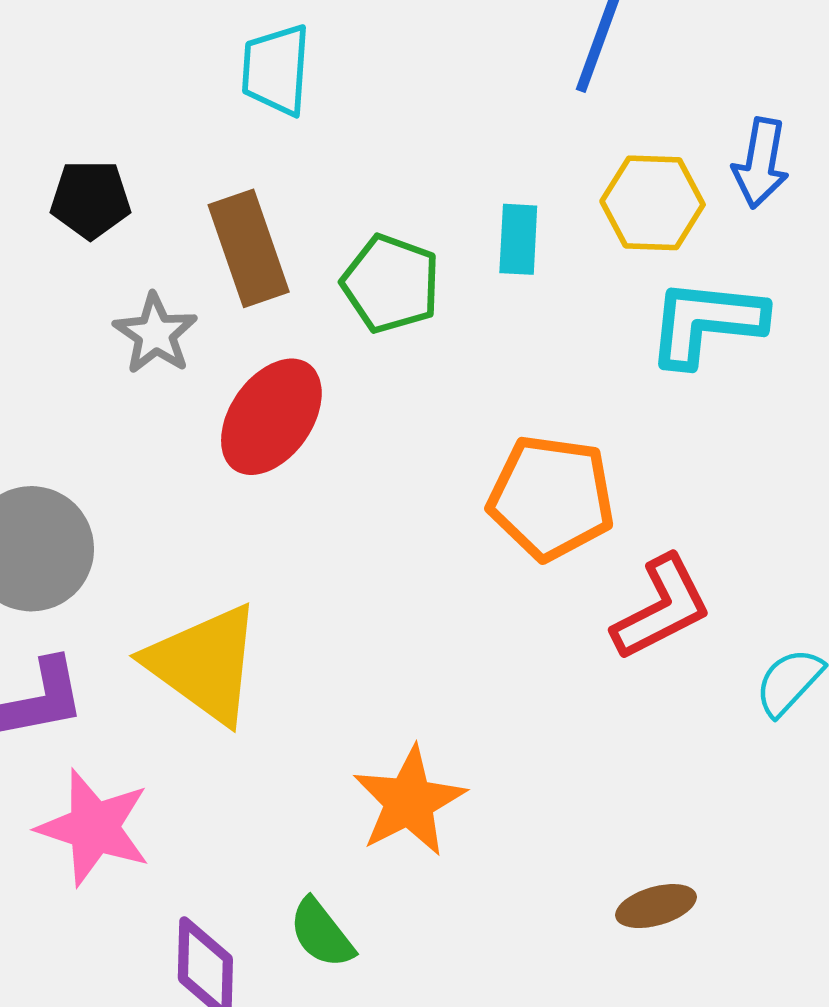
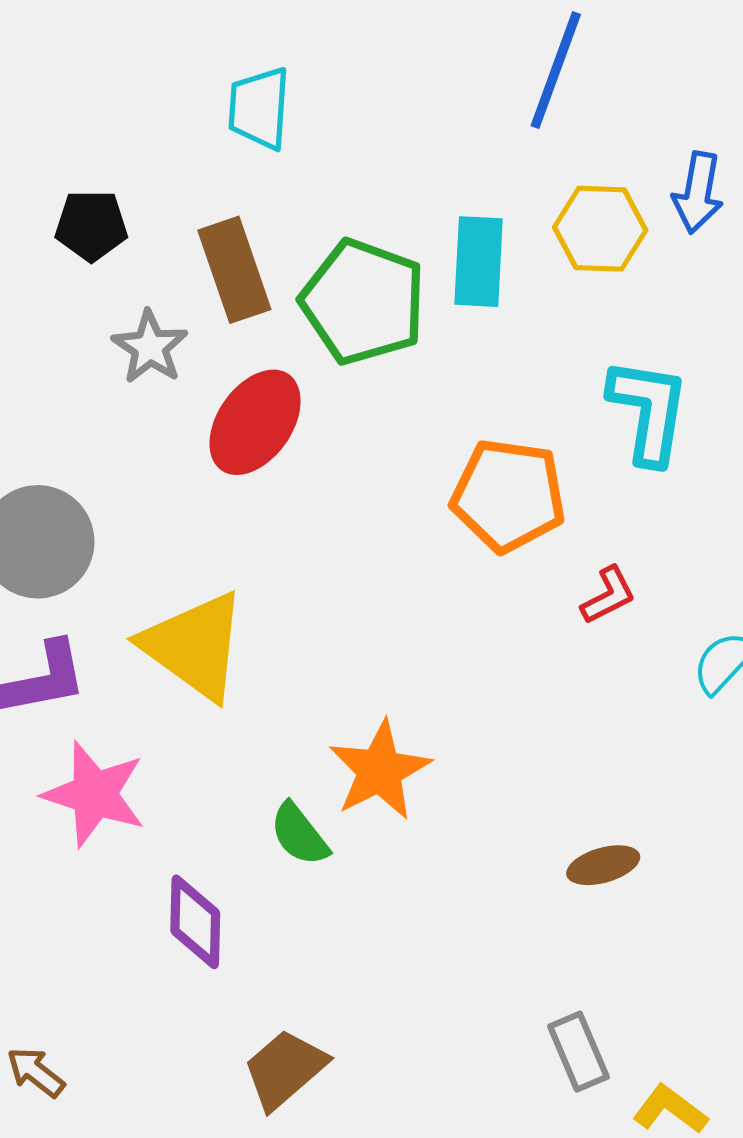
cyan rectangle: (518, 239) -> (479, 262), size x1.4
green pentagon: (391, 284) -> (363, 302), size x1.4
cyan L-shape: (706, 322) -> (648, 411), moved, turned 93
red L-shape: (662, 608) -> (608, 595), size x0.6
green semicircle: (321, 933) -> (299, 834), moved

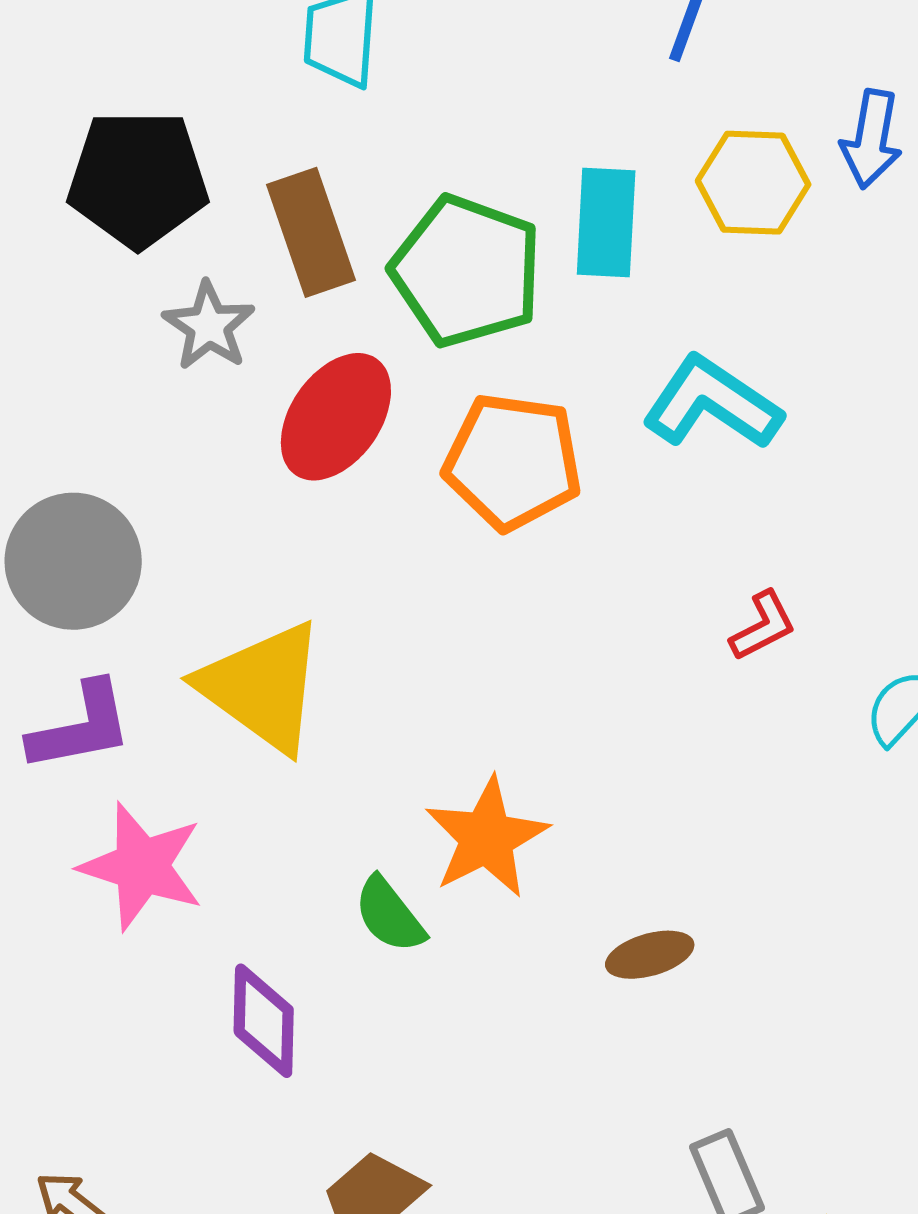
black pentagon: (91, 226) -> (138, 179), size x1.6
cyan L-shape: (648, 411) -> (712, 403), moved, turned -65
orange pentagon: (508, 495) -> (513, 462), moved
brown ellipse: (603, 865) -> (650, 955), moved

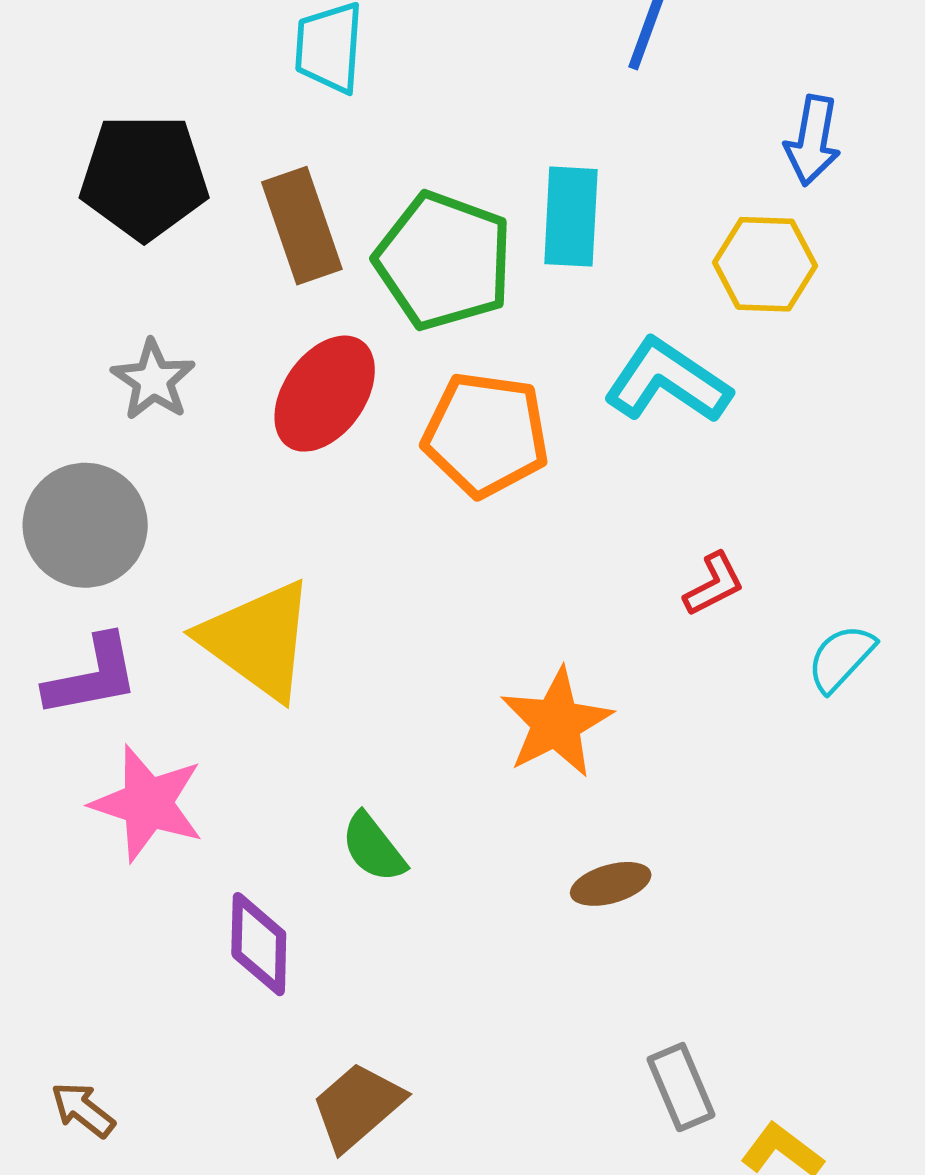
yellow hexagon: (753, 183) -> (765, 264), moved
gray star: (209, 326) -> (153, 380), moved
orange star: (487, 838) -> (556, 723), moved

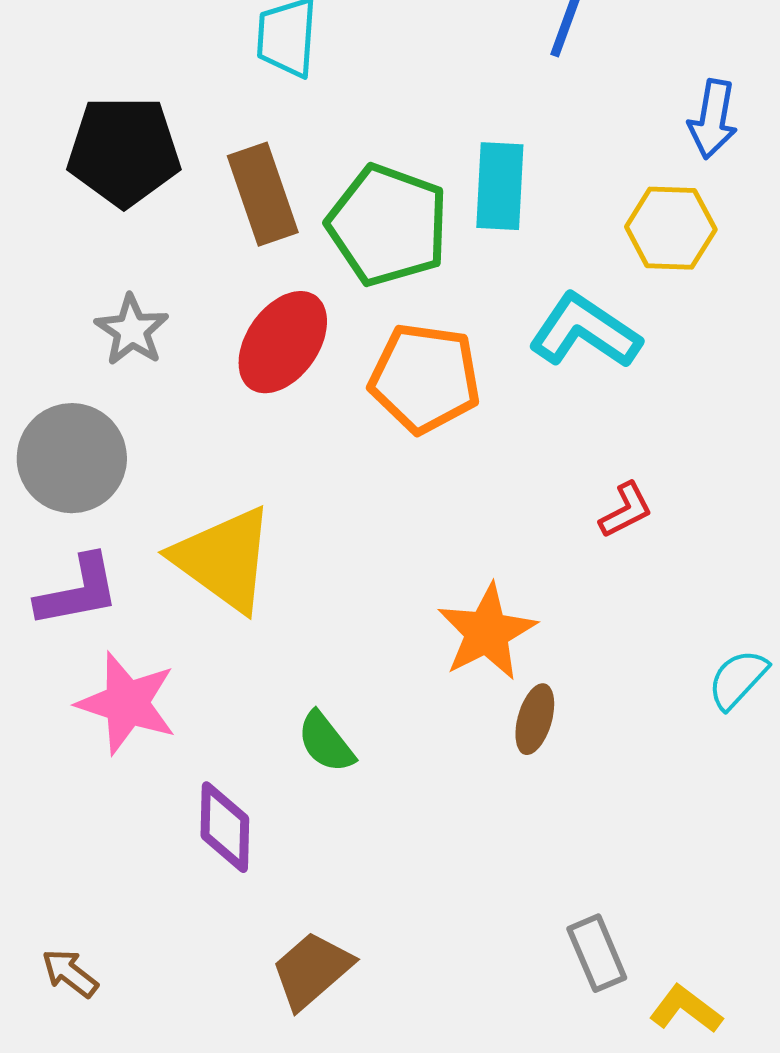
cyan semicircle: (841, 658) -> (738, 679), moved
brown ellipse: (611, 884) -> (535, 719), moved, turned -58

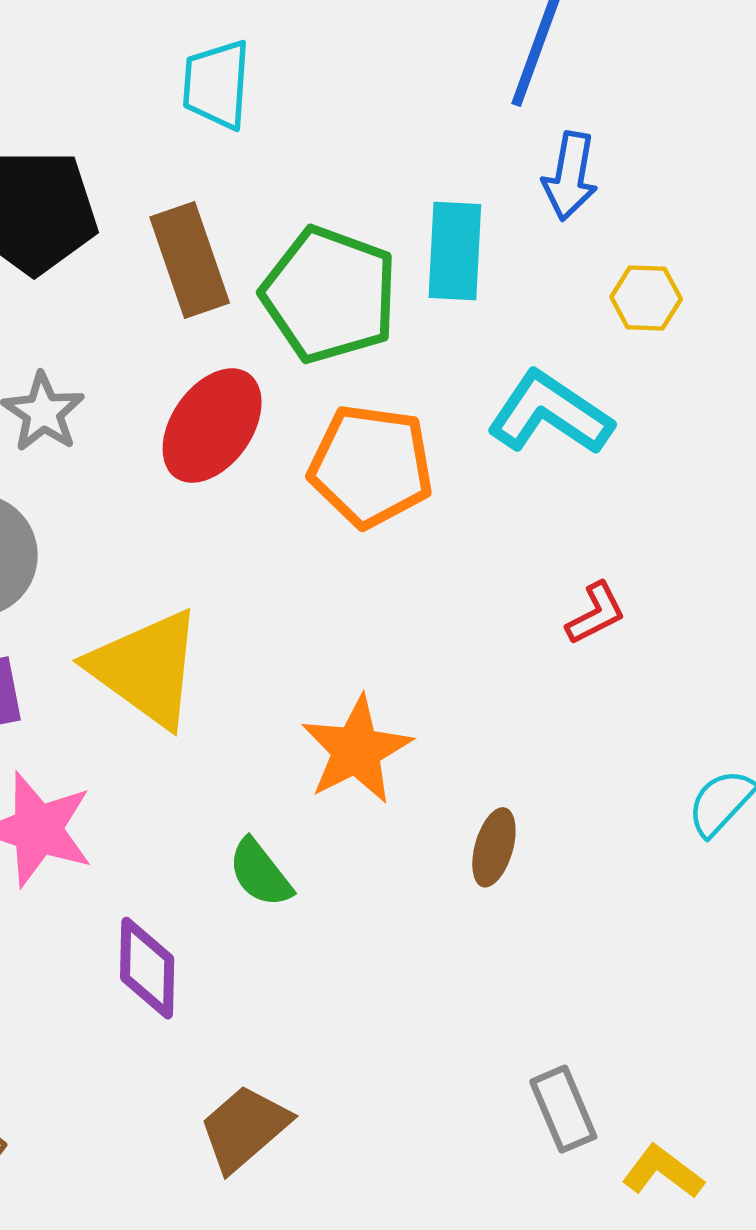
blue arrow: (713, 119) -> (570, 176), moved
yellow hexagon: (671, 228) -> (646, 298), size x0.7
orange star: (487, 632) -> (356, 750), moved

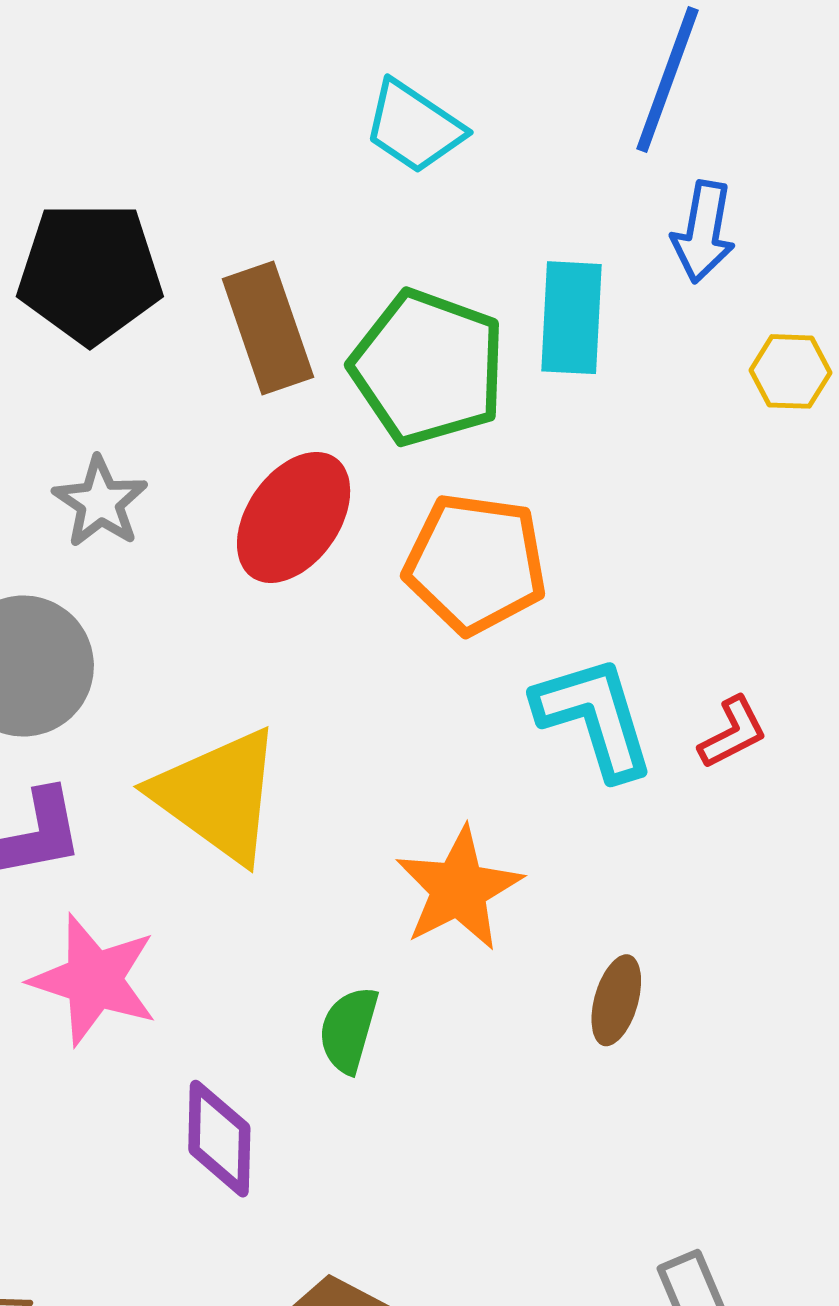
cyan trapezoid: (217, 84) -> (414, 127), moved, turned -60
cyan L-shape: (550, 413) -> (595, 717), moved, turned 39
green semicircle: (260, 873) -> (349, 1030), turned 54

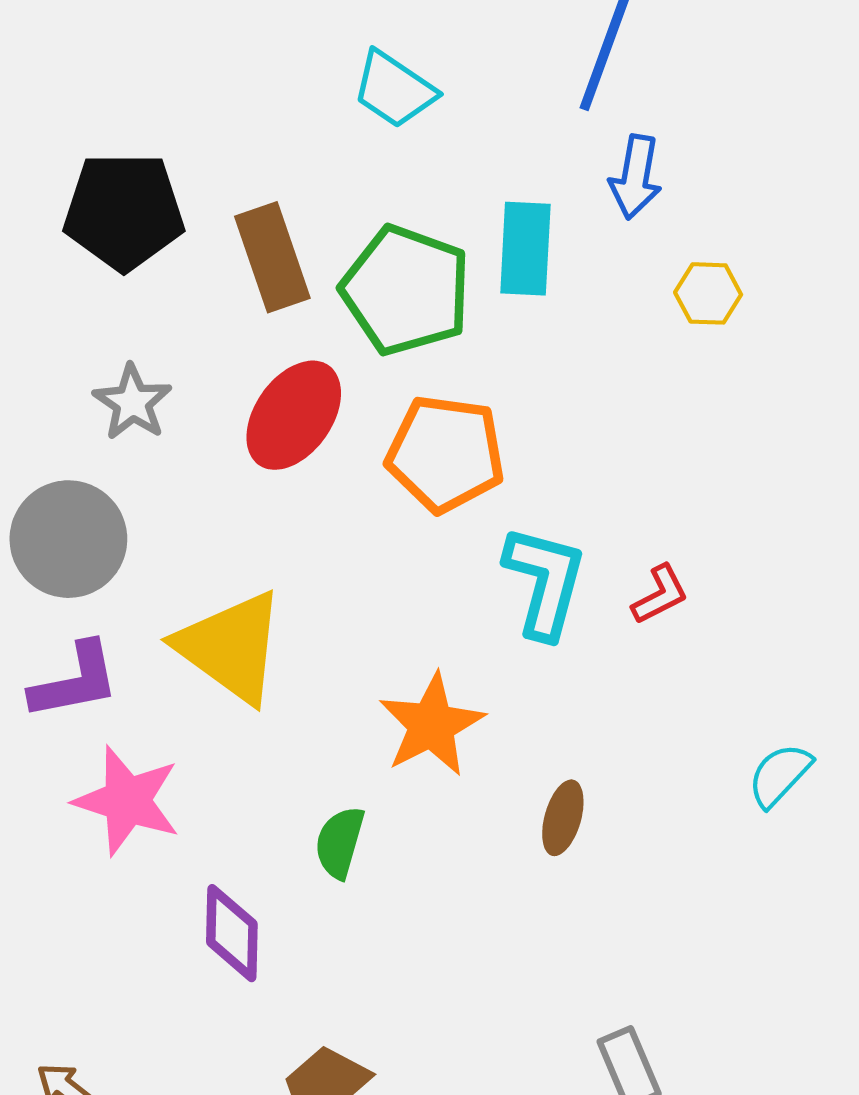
cyan L-shape: (595, 717) -> (545, 582), turned 32

